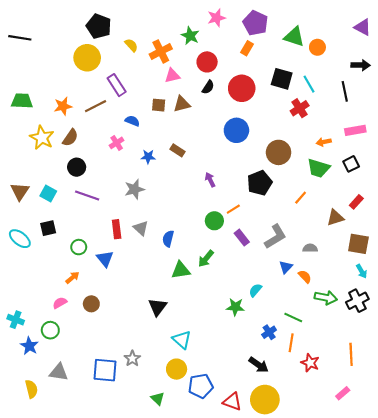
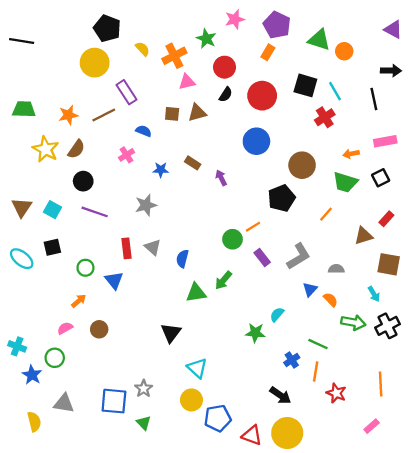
purple arrow: (210, 180) -> (221, 178), moved
cyan arrow: (362, 271) -> (374, 294), moved
green triangle: (158, 398) -> (144, 423), moved

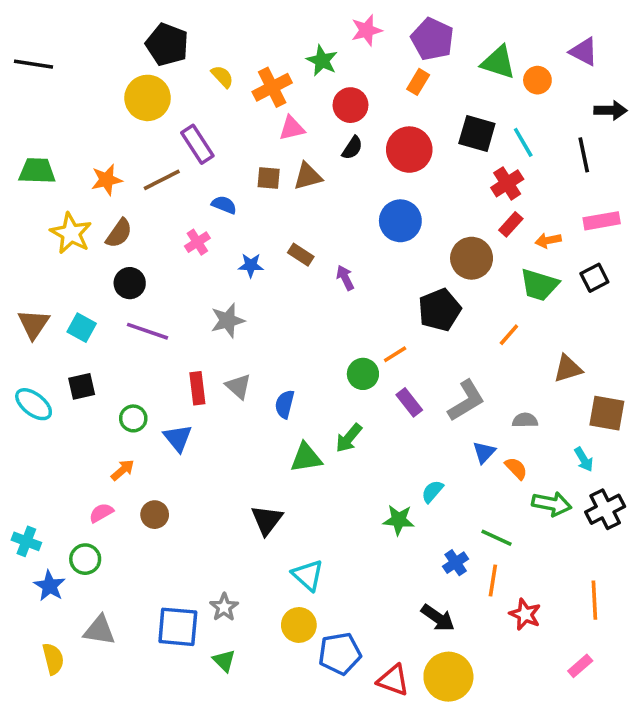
purple triangle: (393, 30) -> (584, 52), moved
red rectangle: (386, 219) -> (511, 224), moved

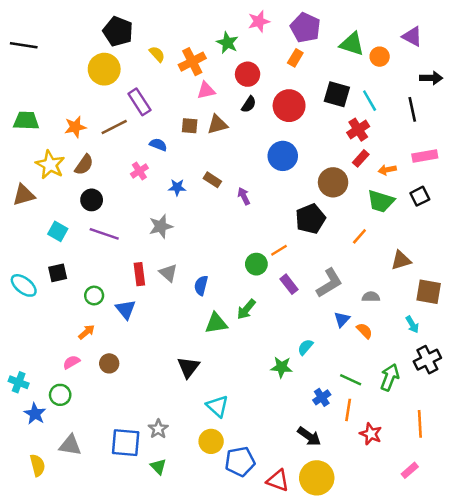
brown triangle: (34, 324) -> (24, 195), moved, turned 40
green arrow: (552, 504) -> (390, 377), moved, turned -80

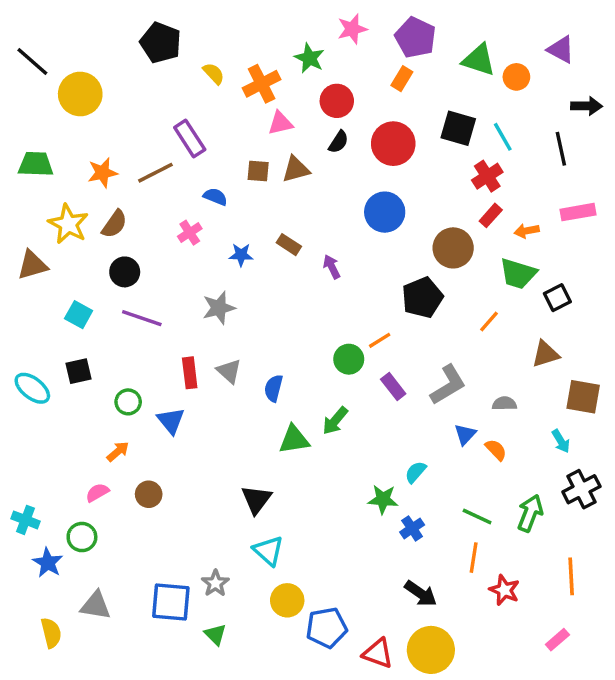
black line: (24, 45) -> (32, 62), turned 32
yellow circle: (104, 69) -> (80, 94), moved
black square: (420, 196) -> (557, 298), moved
blue cross: (322, 397) -> (412, 528), moved
cyan triangle: (217, 406) -> (268, 551), moved

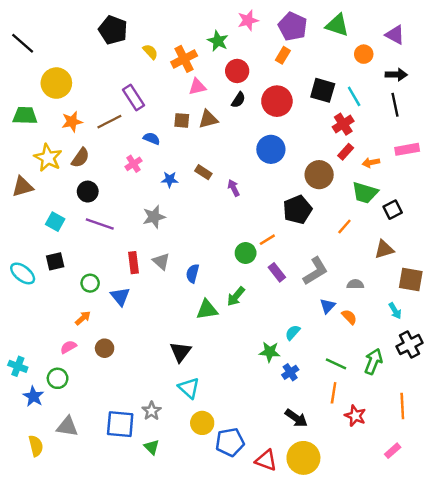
green triangle: (479, 60) -> (337, 25), moved
yellow circle: (80, 94) -> (56, 83), moved
black arrow: (587, 106) -> (396, 75), moved

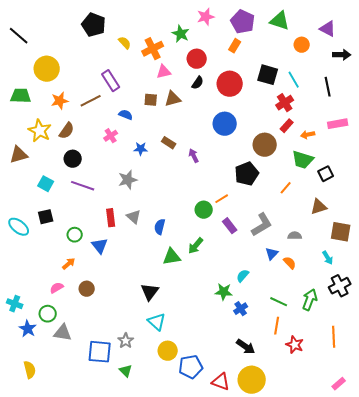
black arrow: (396, 75) -> (342, 55), moved
gray triangle: (67, 427) -> (63, 333), moved
pink rectangle: (393, 451) -> (339, 384), moved

